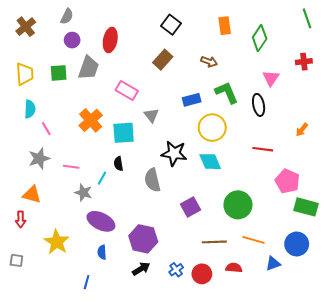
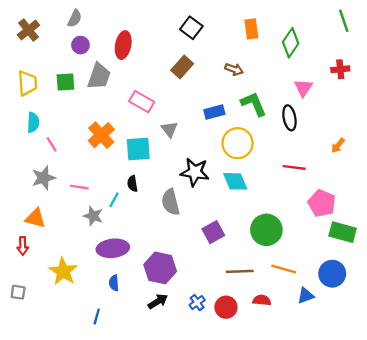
purple ellipse: (101, 221) -> (113, 248), turned -32

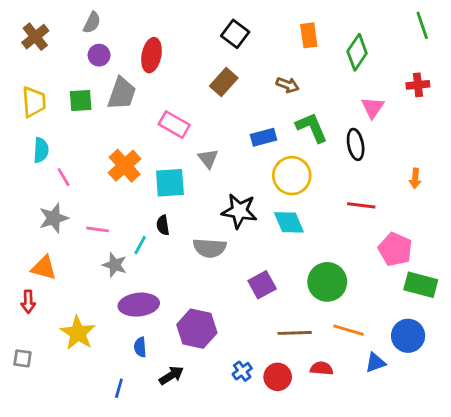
orange arrow: (338, 146) -> (415, 178), turned -35
gray semicircle: (171, 202) -> (210, 248), turned -72
black arrow: (158, 301) -> (171, 375), moved

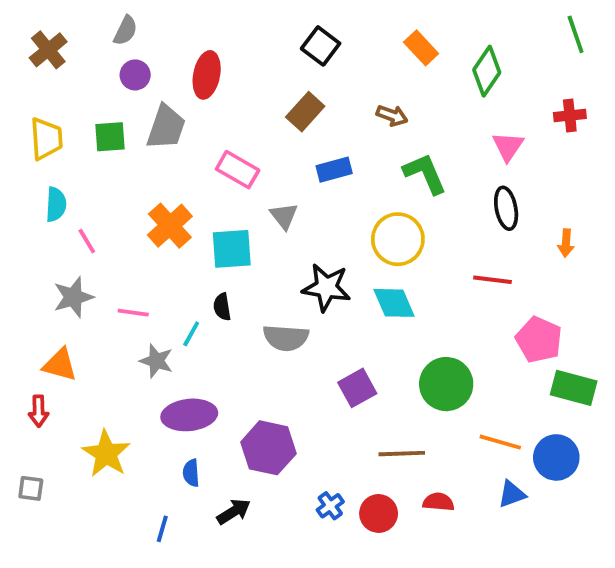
orange rectangle: (309, 35) -> (421, 48), turned -35
blue rectangle: (263, 137) -> (334, 170), moved
black ellipse: (356, 144) -> (506, 208), moved
orange line: (349, 330) -> (500, 442), moved

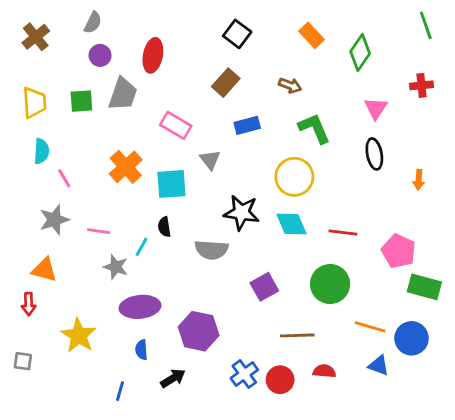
red line: (493, 280) -> (343, 233), moved
blue triangle: (512, 494) -> (379, 365), turned 40
blue cross: (330, 506) -> (244, 374), size x1.4

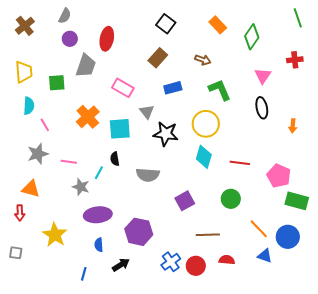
green square: (81, 101) -> (57, 83), moved
black star: (241, 213) -> (166, 134), moved
cyan diamond: (291, 224) -> (204, 157), turned 40
green circle: (330, 284) -> (231, 199), size x0.7
orange line: (370, 327) -> (259, 229), turned 30

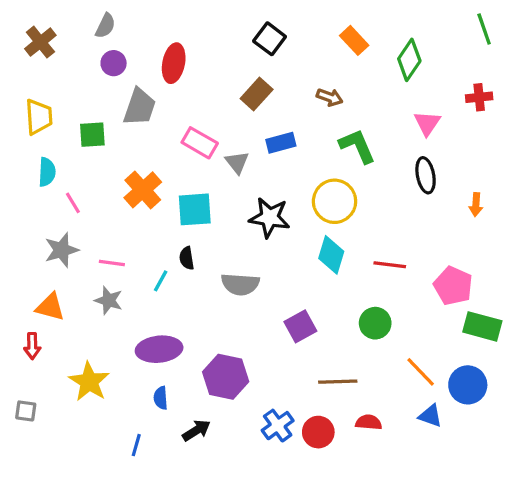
gray triangle: (147, 112) -> (237, 162), moved
gray star: (81, 187) -> (109, 300), moved

